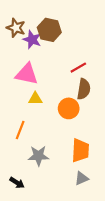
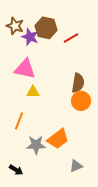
red line: (78, 68) -> (71, 38), moved
orange circle: (69, 108) -> (81, 101), moved
orange trapezoid: (80, 150) -> (58, 139), moved, turned 50

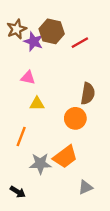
brown star: (15, 26) -> (17, 29), turned 30
pink triangle: (25, 69) -> (28, 78), size x0.6
orange circle: (81, 101) -> (75, 118), moved

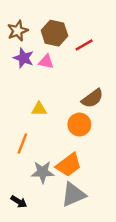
purple star: (34, 42) -> (24, 58), moved
pink triangle: (28, 78) -> (46, 62), moved
brown semicircle: (88, 94) -> (92, 98), turned 45
gray triangle: (86, 187) -> (73, 195), moved, size x1.6

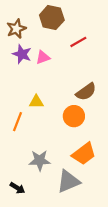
brown hexagon: (54, 33) -> (52, 18), moved
pink triangle: (46, 62) -> (43, 57), turned -32
orange line: (22, 144) -> (17, 122), moved
orange trapezoid: (69, 165) -> (84, 154), moved

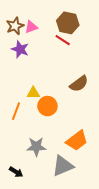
brown hexagon: (52, 18) -> (68, 23), moved
red line: (78, 42) -> (63, 40), moved, turned 63
pink triangle: (43, 57) -> (31, 27), moved
orange circle: (74, 116) -> (47, 106), moved

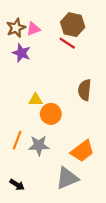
brown semicircle: (79, 84) -> (85, 90), turned 132
orange line: (16, 111) -> (17, 140), moved
gray star: (36, 147) -> (39, 146), moved

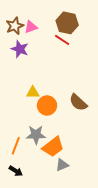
brown semicircle: (85, 90) -> (78, 102), moved, turned -54
orange line: (17, 140) -> (16, 146), moved
orange trapezoid: (82, 151) -> (53, 147), moved
gray triangle: (67, 178) -> (62, 165), size x0.6

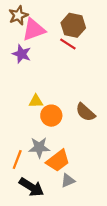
brown star: (15, 26) -> (18, 15), moved
pink triangle: (31, 27) -> (34, 30), size x1.6
black arrow: (16, 171) -> (31, 187), moved, size x1.6

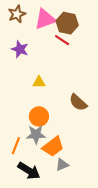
pink triangle: (34, 30) -> (45, 19), moved
yellow triangle: (36, 101) -> (39, 82), moved
orange circle: (51, 116) -> (39, 116), moved

